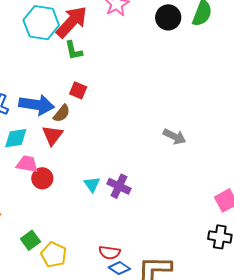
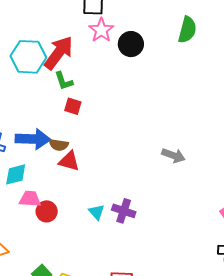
black circle: (168, 17) -> (131, 44), moved
red square: (78, 90) -> (73, 106), moved
brown semicircle: (62, 113) -> (59, 145), turned 66
red triangle: (52, 135) -> (69, 161), moved, turned -45

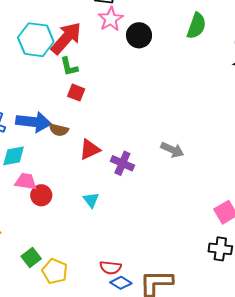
red triangle: (69, 161) -> (90, 149), moved, turned -45
purple cross: (124, 211) -> (122, 163), moved

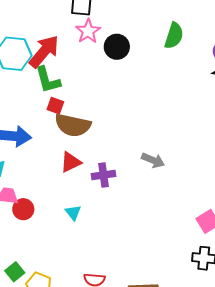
green L-shape: (69, 67) -> (48, 80), size x1.4
brown semicircle: (59, 130) -> (73, 125), moved, size x1.8
purple cross: (122, 163) -> (104, 175), turned -30

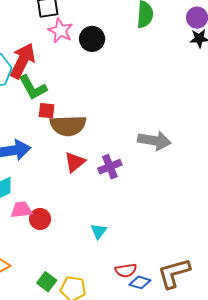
gray arrow: (153, 160) -> (154, 141), size x1.4
cyan triangle: (73, 213) -> (99, 231), moved, turned 30

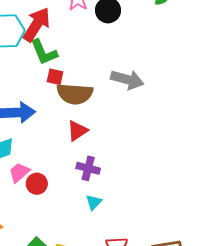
gray arrow: (154, 141) -> (127, 79), moved
purple cross: (110, 167) -> (88, 168), moved, turned 30
pink trapezoid: (21, 210) -> (19, 172), turned -40

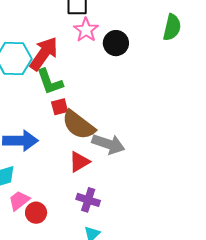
red square: (55, 77) -> (60, 107), turned -30
gray arrow: (127, 79) -> (108, 144), moved
brown semicircle: (75, 94) -> (78, 125), turned 30

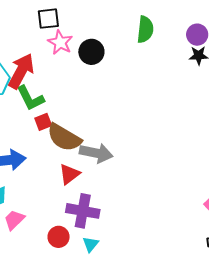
purple cross: (88, 200) -> (83, 211), size x1.4
red circle: (36, 213) -> (59, 237), moved

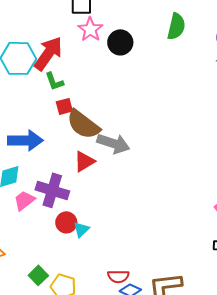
green L-shape: (30, 98) -> (54, 81), size x0.7
purple cross: (83, 211) -> (52, 190), moved
cyan triangle: (91, 244) -> (81, 229), moved

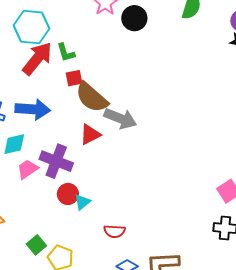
red arrow: (48, 53) -> (37, 59), moved
red semicircle: (118, 276) -> (114, 231), moved

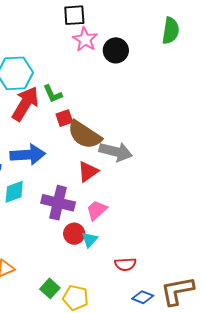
pink trapezoid: (28, 169) -> (97, 210), moved

